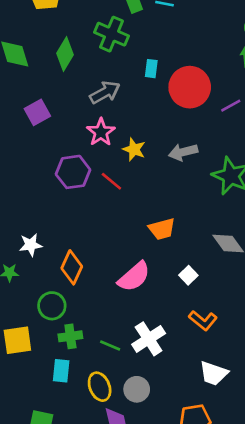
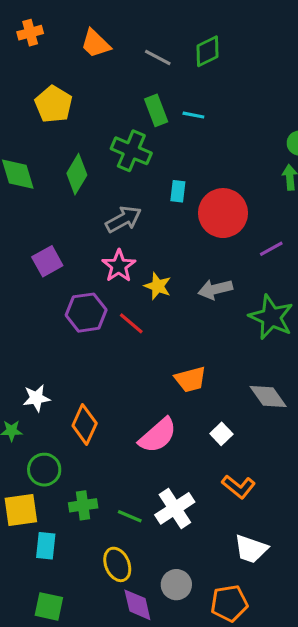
purple line: (231, 106) -> (271, 249), moved
purple square: (37, 112) -> (47, 261), moved
green circle: (52, 306) -> (44, 470), moved
cyan rectangle: (61, 371) -> (46, 546), moved
gray circle: (137, 389) -> (176, 585), moved

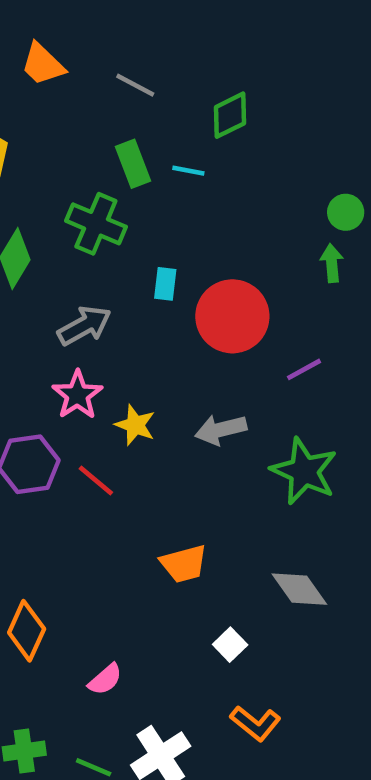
green diamond: (207, 51) -> (230, 115), moved
pink semicircle: (158, 435) -> (105, 679), moved, size x0.6

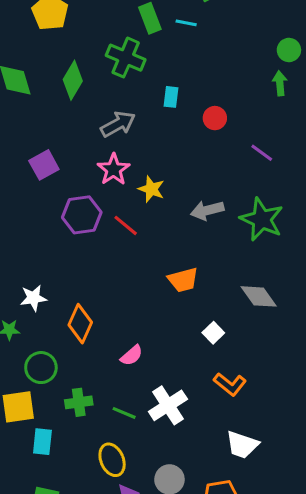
red circle: (232, 316) -> (215, 118), size x0.5
purple line: (304, 369) -> (262, 153), turned 65
gray arrow: (221, 430) -> (207, 210), moved

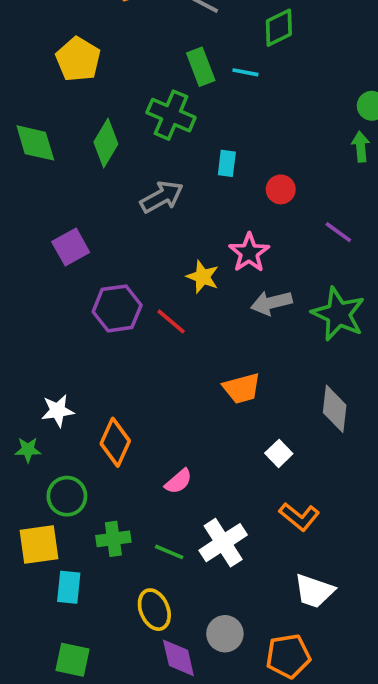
pink star: (114, 169) -> (249, 253), moved
gray diamond: (259, 296) -> (335, 409), turned 42

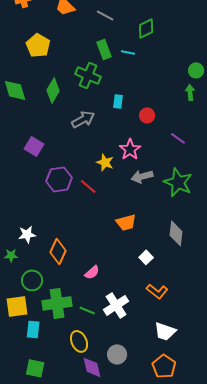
purple square: (71, 247) -> (34, 146), turned -30
green cross: (113, 539) -> (57, 303), size x1.6
orange pentagon: (288, 656) -> (164, 366), moved, turned -30

